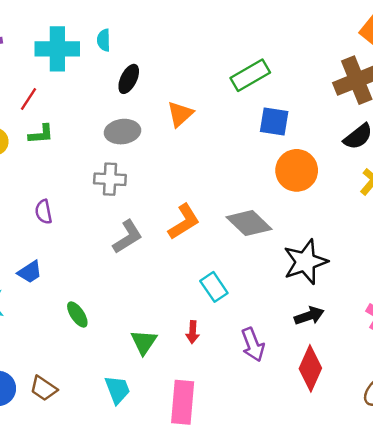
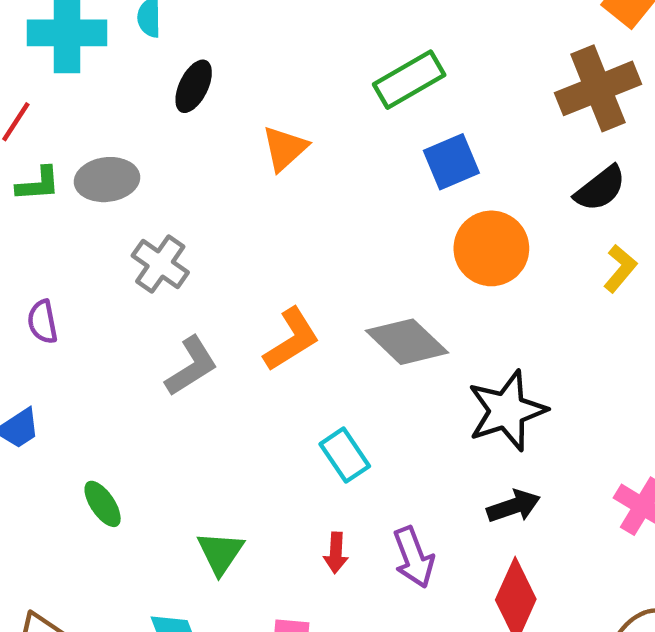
blue square: (274, 122) -> (451, 162), turned -32
gray ellipse: (122, 132) -> (107, 180), moved
gray cross: (110, 179) -> (160, 264), turned 32
red arrow: (193, 332) -> (336, 553), moved

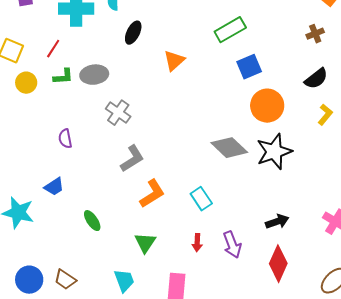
brown cross: (598, 88) -> (315, 34), size x0.5
orange L-shape: (291, 340) -> (152, 194), moved
black star: (507, 411) -> (274, 152), moved

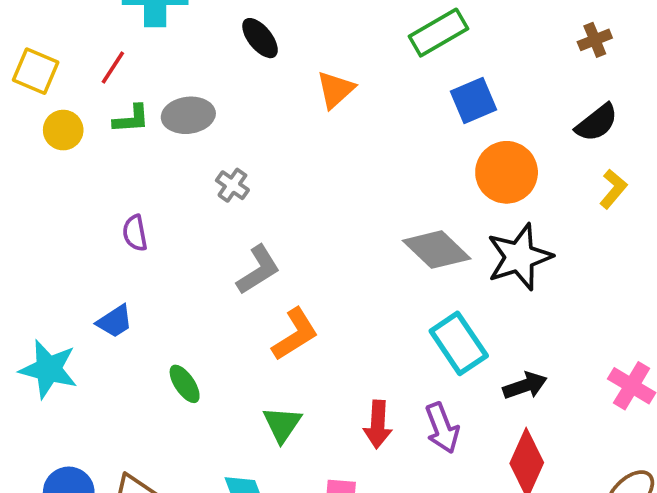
black ellipse: (133, 33) -> (260, 38), turned -65
gray cross: (118, 113) -> (232, 185), size x0.7
cyan rectangle: (201, 199) -> (459, 343), moved, size x1.4
red arrow: (197, 243) -> (378, 424), size x1.4

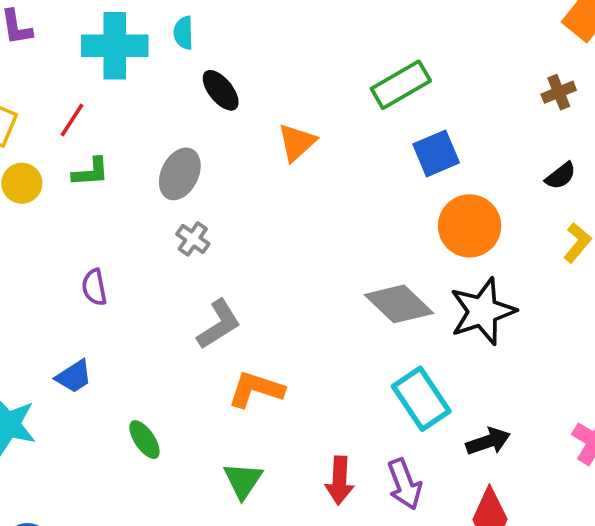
gray ellipse: (188, 115) -> (180, 174), moved, turned -57
black semicircle: (597, 123) -> (561, 176), size x0.7
orange L-shape: (295, 334) -> (256, 389), turned -130

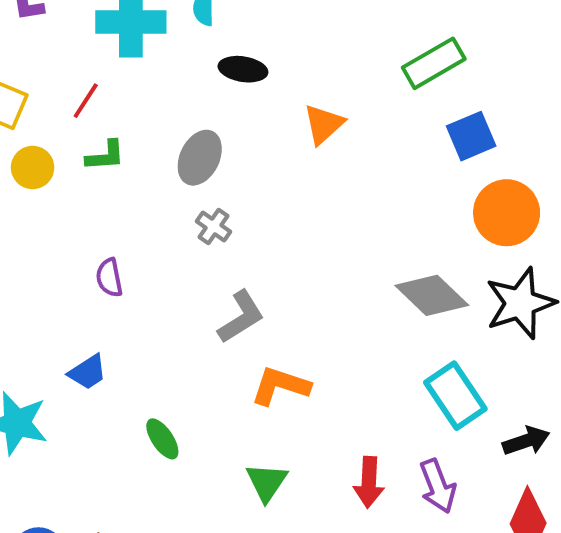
black ellipse: (221, 90) -> (243, 69), turned -42

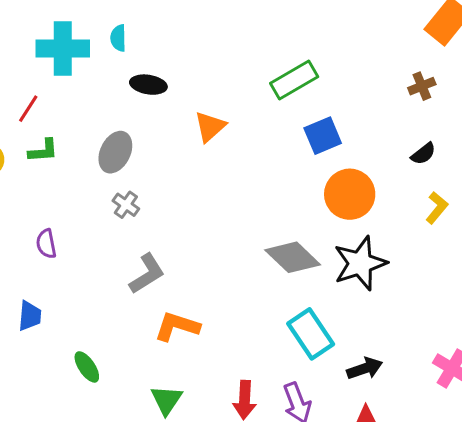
blue trapezoid: (88, 372) -> (30, 316), turned -52

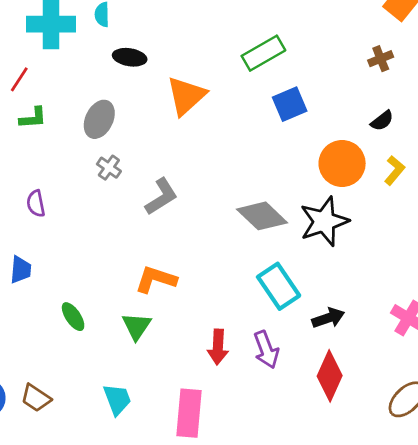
orange triangle: (210, 127) -> (186, 96), size x1.4
orange circle: (350, 194) -> (342, 163), moved
gray L-shape: (147, 274) -> (161, 197), moved
green triangle: (166, 400) -> (137, 326), moved

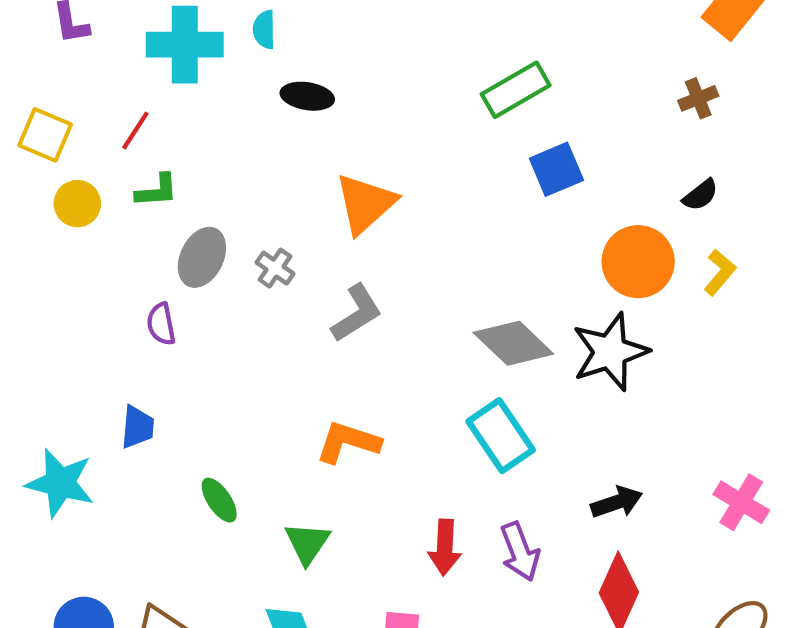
orange triangle: (186, 96) -> (365, 204), moved
gray ellipse: (99, 119) -> (202, 257), moved
cyan rectangle: (279, 286) -> (501, 436), moved
green triangle: (137, 326) -> (307, 543), moved

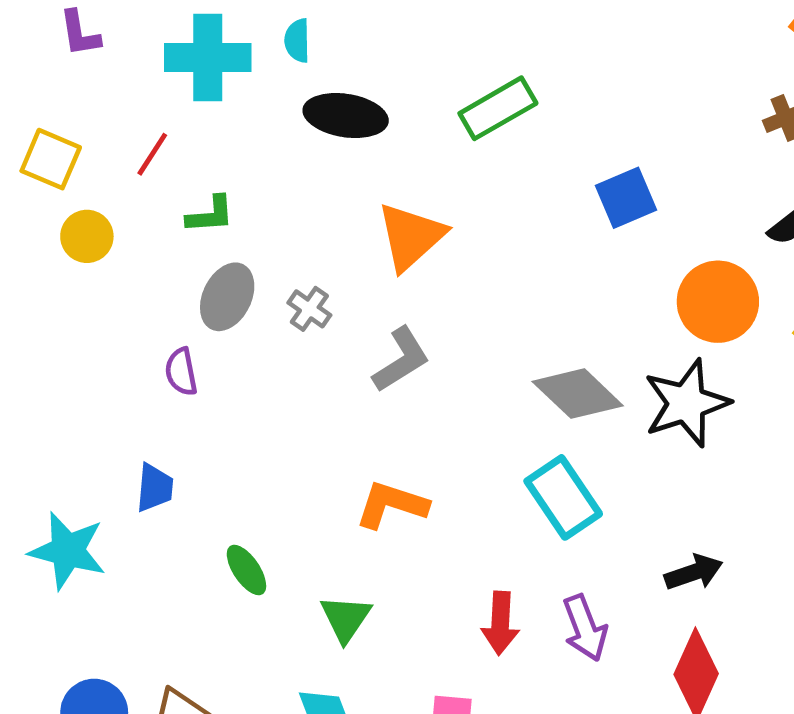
green rectangle: (516, 90) -> (498, 108), moved
black ellipse: (307, 96) -> (346, 116), size x1.4
green L-shape: (157, 191) -> (210, 215), moved

